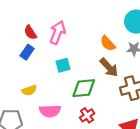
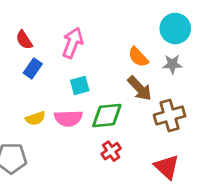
red semicircle: (30, 32) -> (24, 40), moved
pink semicircle: (50, 111) -> (68, 118), moved

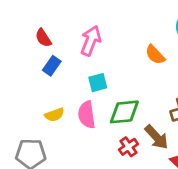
brown arrow: (140, 88) -> (156, 137), moved
pink semicircle: (68, 118) -> (87, 115), turned 84

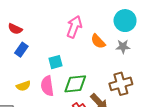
red semicircle: (43, 38) -> (15, 29), turned -32
pink arrow: (91, 41) -> (74, 27), moved

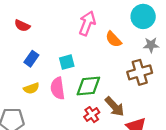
gray star: (123, 47) -> (151, 45), moved
blue rectangle: (21, 50) -> (31, 59), moved
brown cross: (121, 84) -> (140, 72), moved

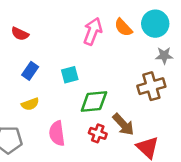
orange semicircle: (113, 39) -> (123, 27), moved
pink semicircle: (58, 88) -> (57, 133), moved
red cross: (92, 115) -> (98, 133), turned -35

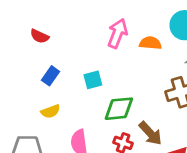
orange semicircle: (123, 27) -> (150, 43), moved, turned 138

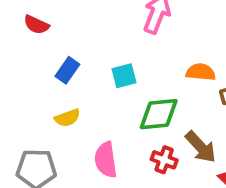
red semicircle: (40, 36) -> (36, 25), moved
orange semicircle: (150, 43) -> (201, 72), moved

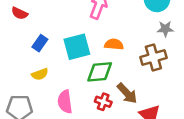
orange semicircle: (201, 72) -> (114, 44), moved
cyan square: (124, 76) -> (77, 47), size x1.6

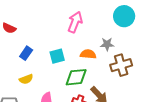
gray star: (165, 29) -> (107, 44), moved
cyan square: (77, 47) -> (57, 56), size x0.7

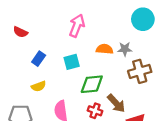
pink arrow: (75, 22) -> (77, 26), moved
orange semicircle: (88, 54) -> (105, 49), moved

